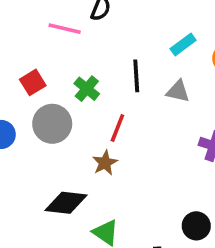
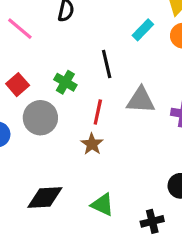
pink line: (65, 29) -> (20, 29), moved, turned 36
gray triangle: (178, 91) -> (141, 100), moved, size x1.4
black diamond: (66, 203) -> (45, 198), moved

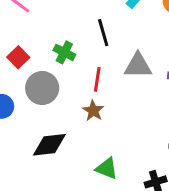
black diamond: (45, 198) -> (49, 145), moved

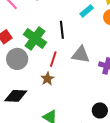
green cross: (64, 52) -> (35, 38), size x1.6

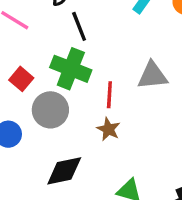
black line: (62, 30) -> (79, 26), moved

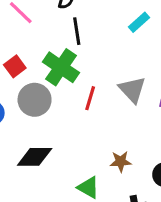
gray triangle: (152, 76) -> (132, 90), turned 40
brown star: (108, 129) -> (121, 161), moved, turned 30

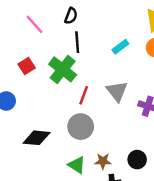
cyan rectangle: (139, 22) -> (120, 47), moved
gray circle: (35, 100) -> (81, 127), moved
brown star: (121, 161) -> (103, 161), moved

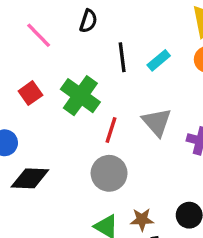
black line: (77, 42) -> (122, 57), moved
black diamond: (37, 138) -> (30, 178), moved

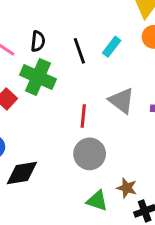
black semicircle: (88, 21) -> (38, 41), moved
green cross: (80, 96) -> (38, 77), moved
brown star: (142, 220) -> (127, 188), turned 30

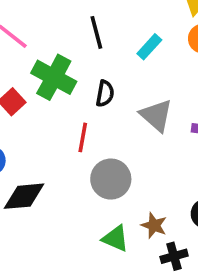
black semicircle: (38, 41) -> (105, 94), moved
black line: (79, 51) -> (96, 32), moved
red line: (83, 116) -> (83, 137), moved

